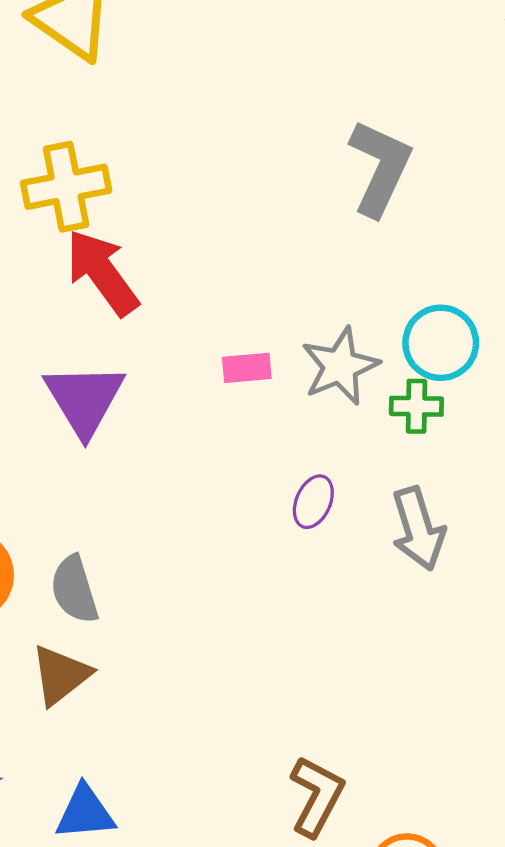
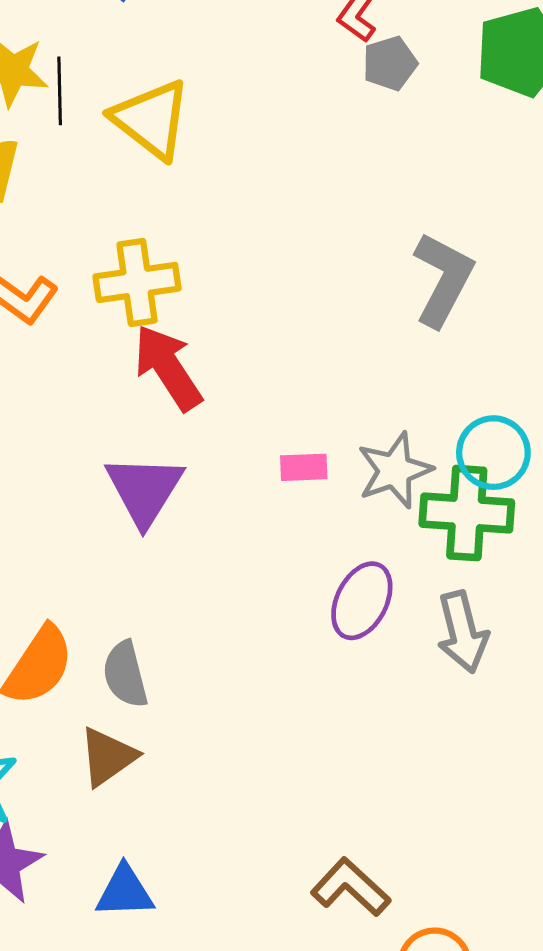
green cross: (416, 406) -> (467, 513), size x1.8
purple ellipse: (313, 502) -> (362, 601), size x1.5
brown L-shape: (317, 796) -> (351, 887), turned -78

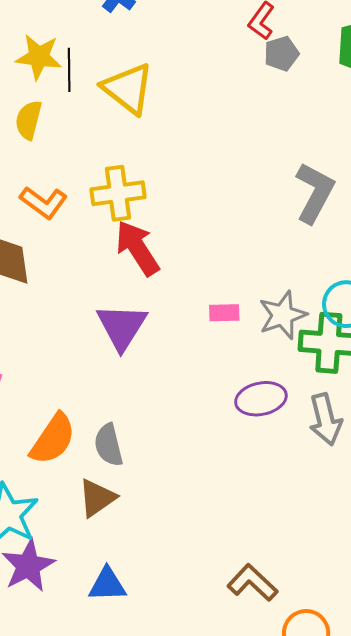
purple ellipse: (362, 601) -> (261, 399), turned 51

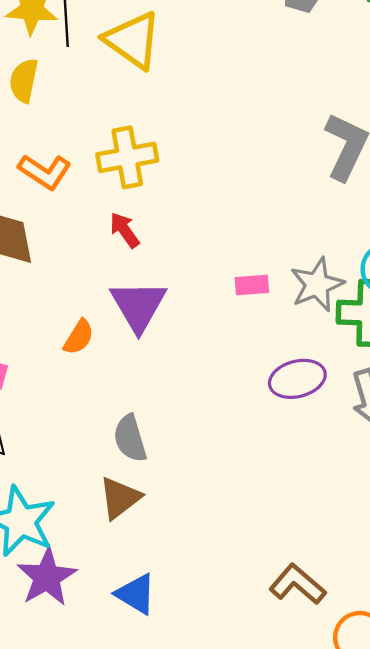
red arrow: (137, 248) -> (125, 230), moved, size x0.6
orange semicircle: (53, 439) -> (79, 337), moved, size x0.6
blue triangle: (107, 585) -> (136, 594), turned 36

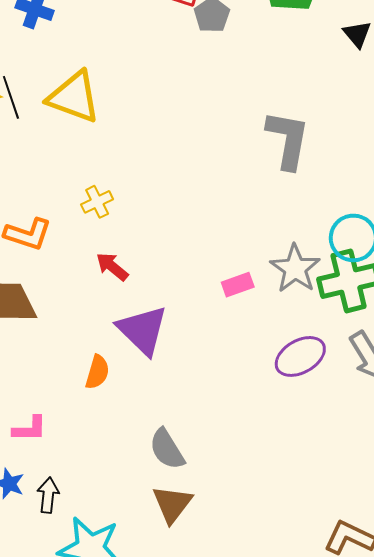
yellow cross: (127, 157) -> (97, 202), size x0.6

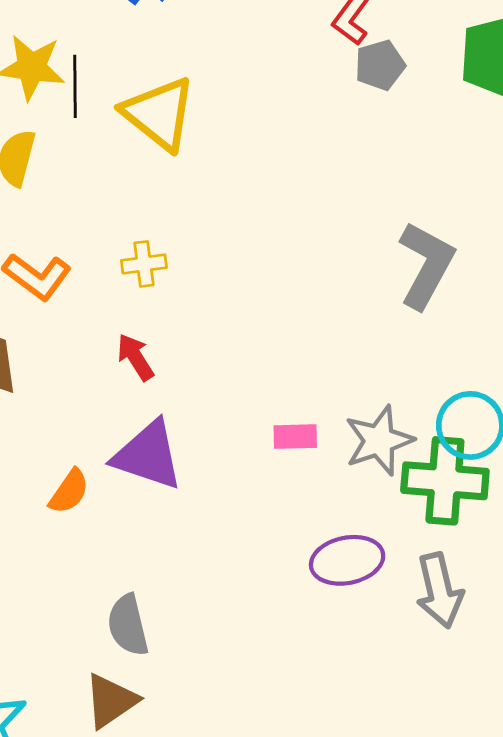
purple triangle: (143, 330) -> (148, 455), turned -44

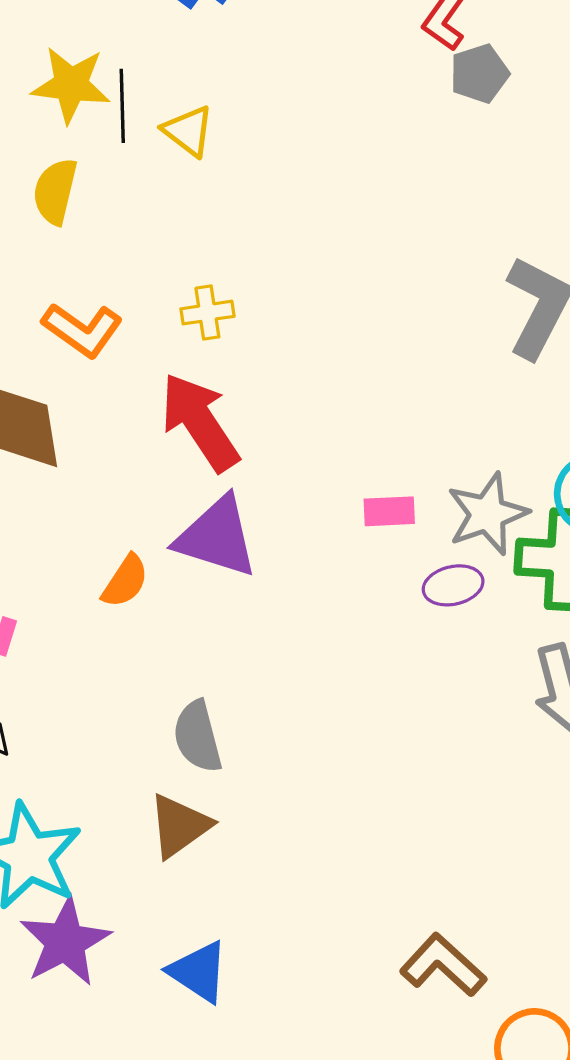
yellow triangle: (159, 114) -> (188, 131), moved, size x0.6
red arrow: (135, 357) -> (200, 422), size x1.8
purple ellipse: (347, 560) -> (453, 585), moved, size x0.7

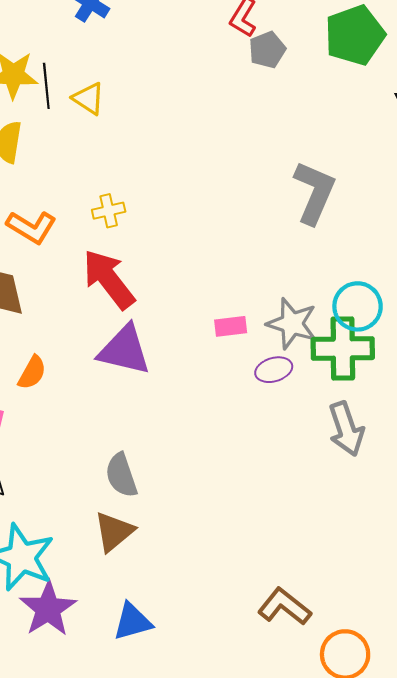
gray star: (487, 514) -> (292, 324), turned -30
orange semicircle: (125, 581) -> (32, 373), moved
blue triangle: (199, 972) -> (132, 622), turned -45

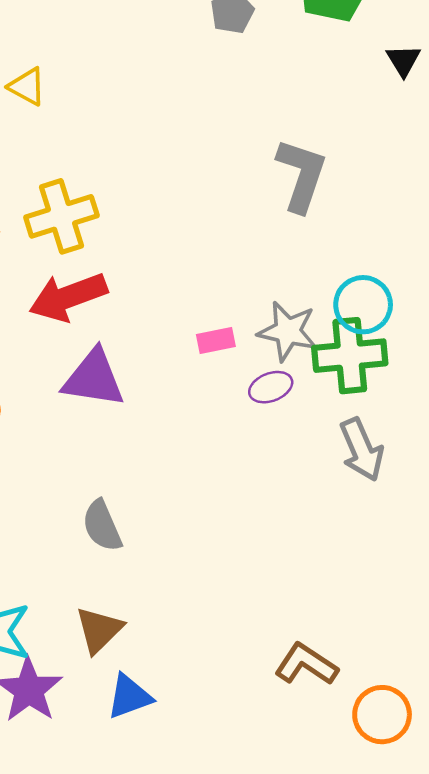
yellow cross: (109, 211) -> (61, 216), size x1.8
red arrow: (109, 279) -> (68, 297), turned -68
brown triangle: (114, 532) -> (99, 630), moved

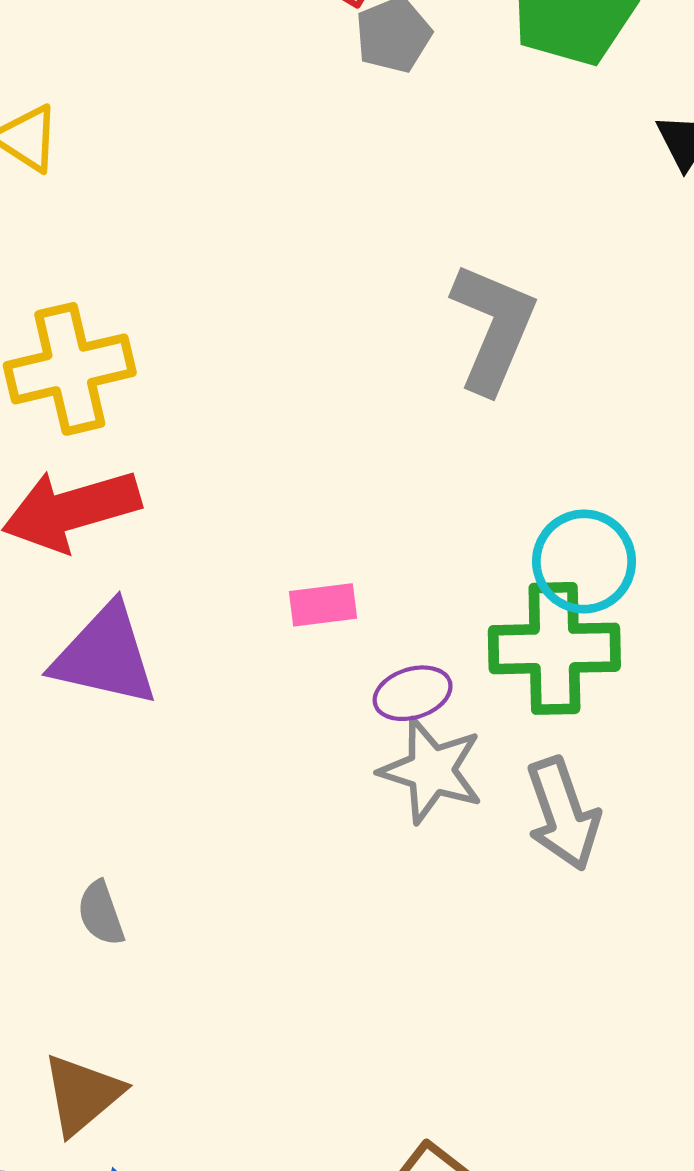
gray star: (288, 331) -> (431, 770), moved
gray semicircle: (102, 526) -> (101, 913), size x0.7

